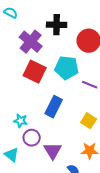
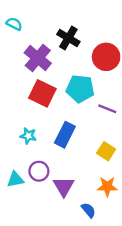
black cross: (57, 25) -> (68, 38), turned 30
cyan star: (21, 121) -> (28, 136), moved
cyan triangle: (12, 155) -> (15, 179), moved, turned -49

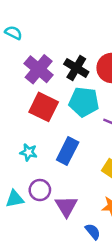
black cross: (68, 38) -> (76, 68), moved

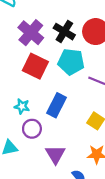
purple circle: (40, 190) -> (32, 129), moved

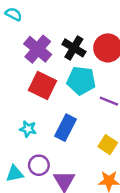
purple circle: (32, 129) -> (39, 165), moved

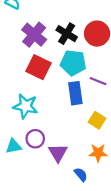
blue rectangle: (65, 128) -> (75, 93), moved, turned -35
cyan star: (28, 129) -> (25, 106), size x1.6

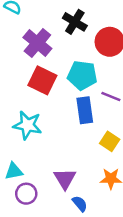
black cross: (67, 34) -> (75, 22), moved
purple circle: (35, 139) -> (26, 194), moved
blue semicircle: (81, 174) -> (80, 204), moved

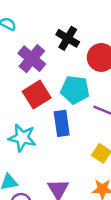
red square: (42, 80) -> (37, 95), turned 32
blue rectangle: (85, 110) -> (62, 123), moved

